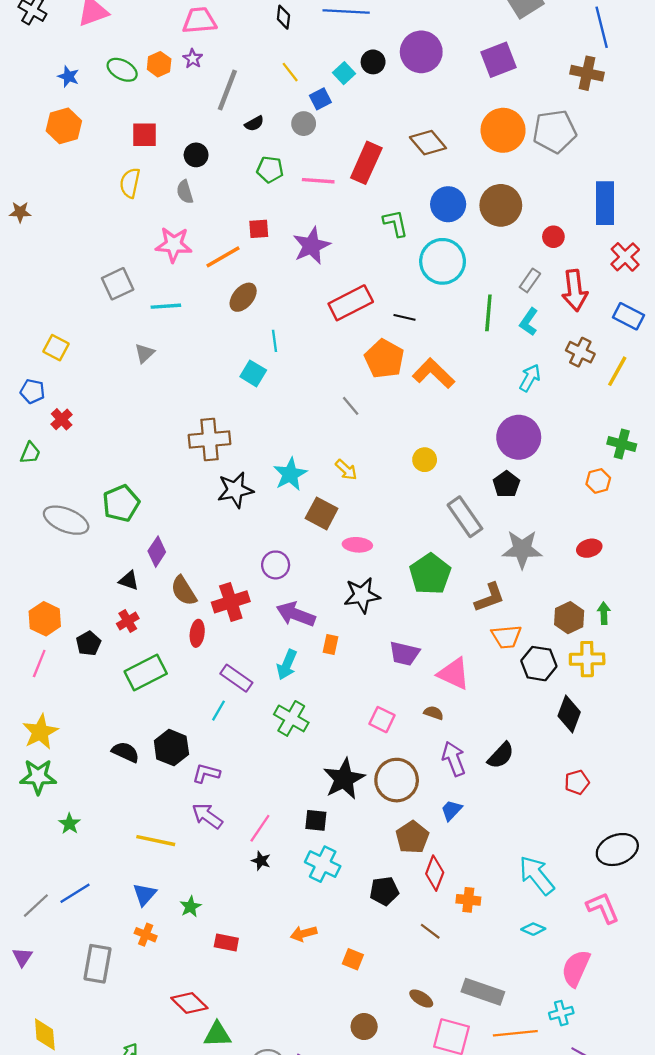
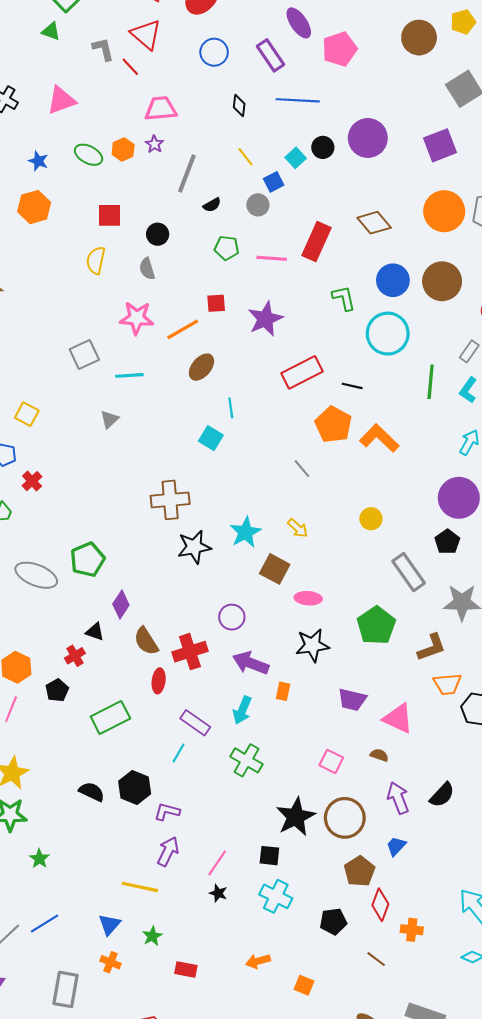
red cross: (128, 621) -> (75, 656), moved
purple arrow: (207, 816) -> (168, 851), turned 80
yellow line: (156, 841) -> (140, 887), moved

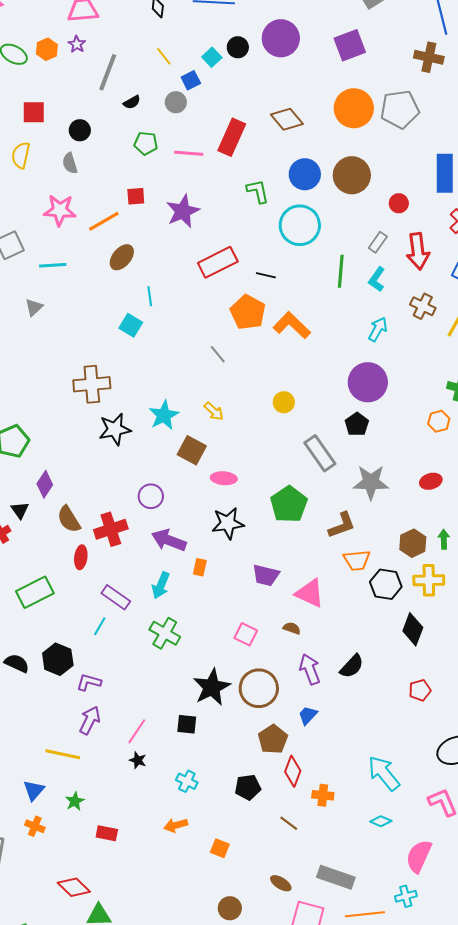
black triangle: (95, 632) -> (20, 510), turned 36
cyan cross: (276, 896) -> (187, 781), moved, size x0.7

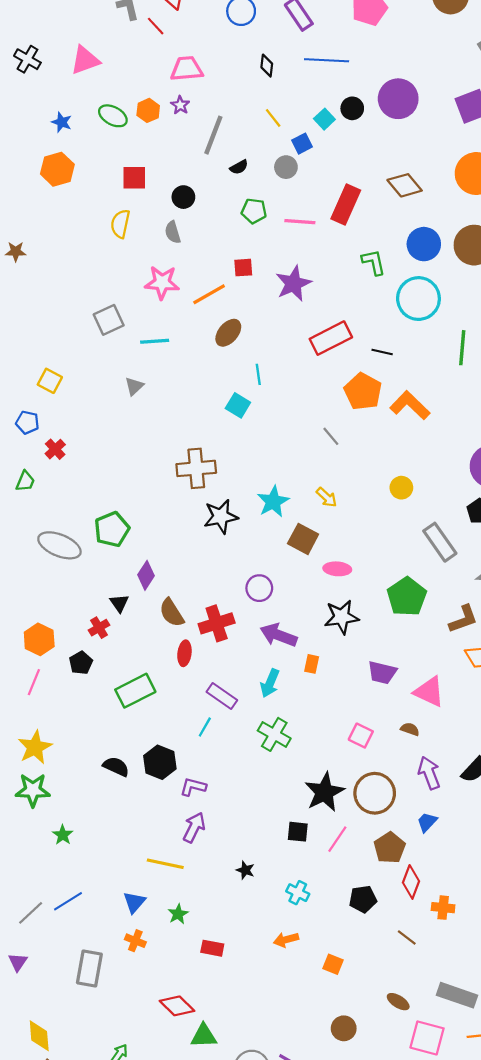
pink line: (137, 731) -> (337, 839), moved

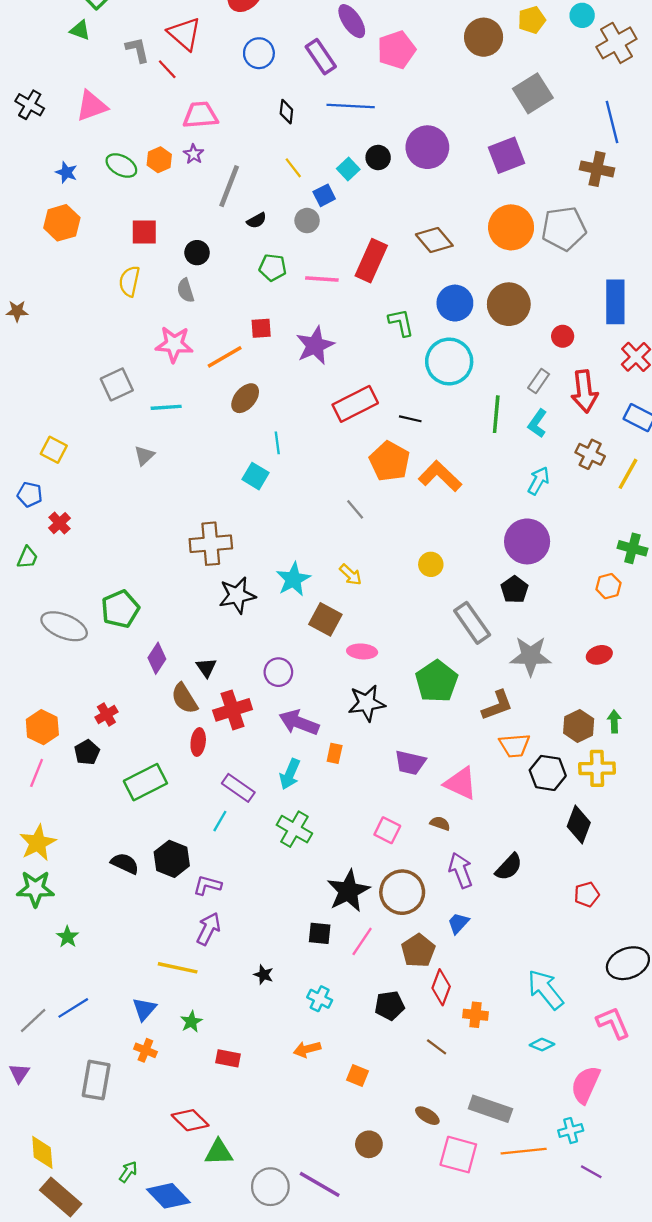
black triangle: (119, 603) -> (206, 668), moved

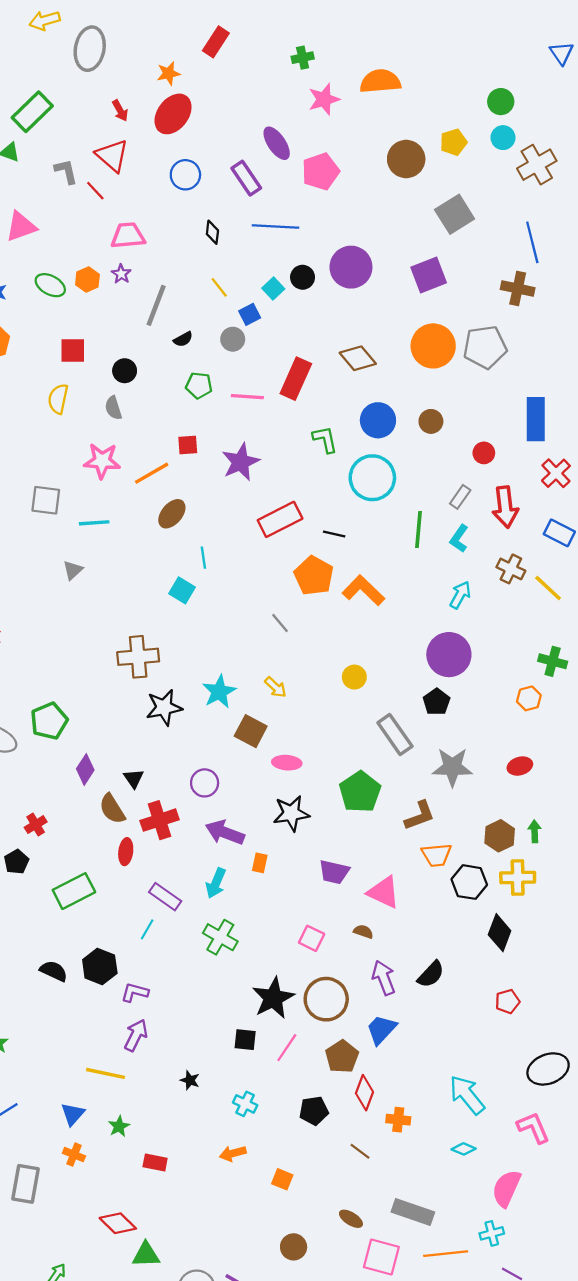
brown circle: (509, 304) -> (431, 421), size x0.6
gray square: (117, 384) -> (46, 500), turned 32
yellow line: (628, 474) -> (548, 588), turned -76
blue trapezoid: (458, 923) -> (381, 1030), size x1.4

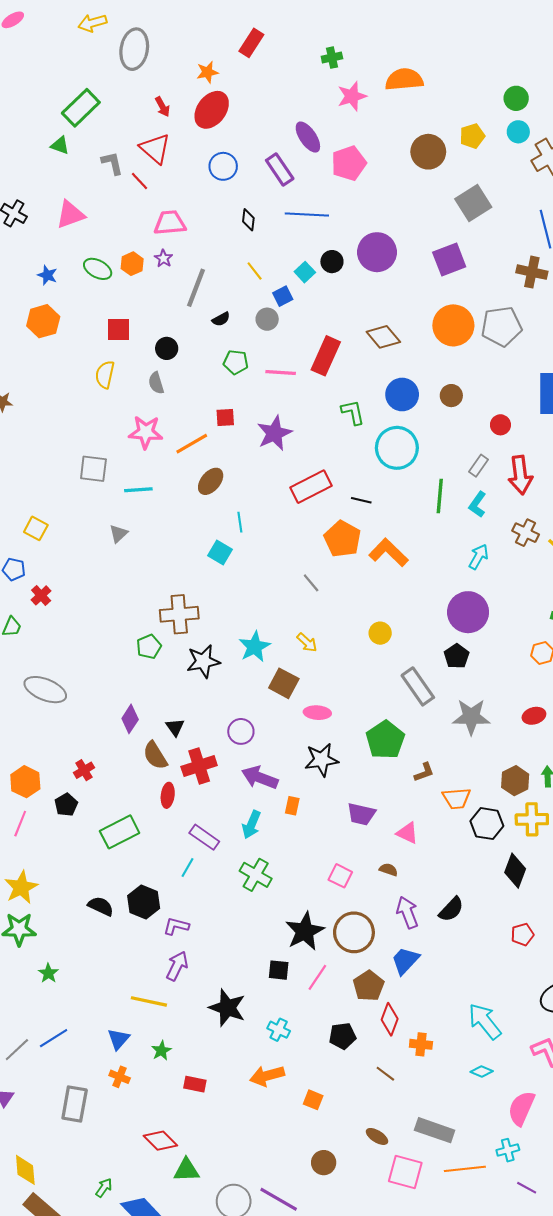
green pentagon: (49, 721) -> (149, 647), moved, size x0.7
brown L-shape: (420, 816) -> (424, 772), moved, size x0.7
pink triangle: (384, 892) -> (407, 833), size x0.7
black star: (190, 1080) -> (227, 1008), size x2.0
orange arrow: (233, 1153) -> (267, 1076), size x1.4

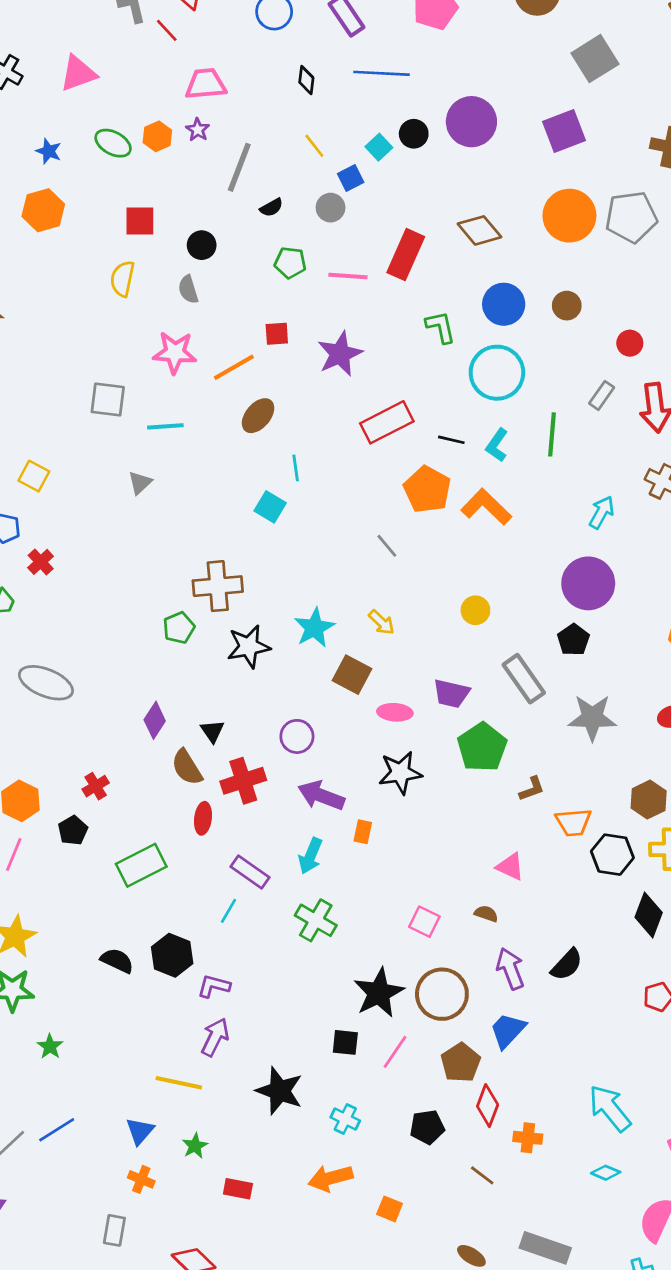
cyan L-shape: (477, 504) -> (497, 445), moved
purple trapezoid: (361, 814) -> (451, 693), moved
gray rectangle: (75, 1104) -> (114, 1230), moved, size x0.7

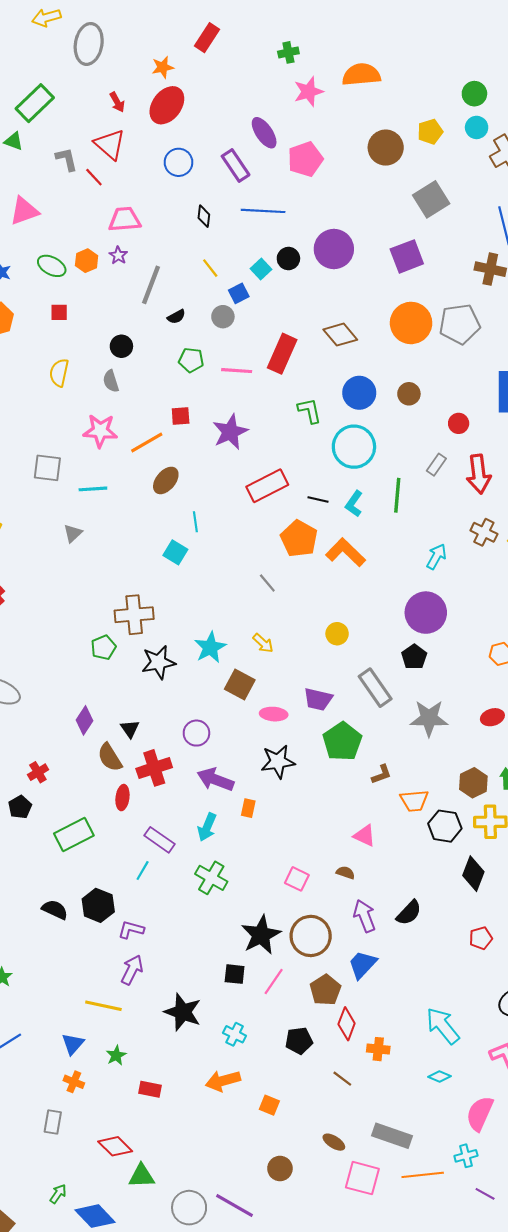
red square: (140, 221) -> (59, 312), moved, size x0.7

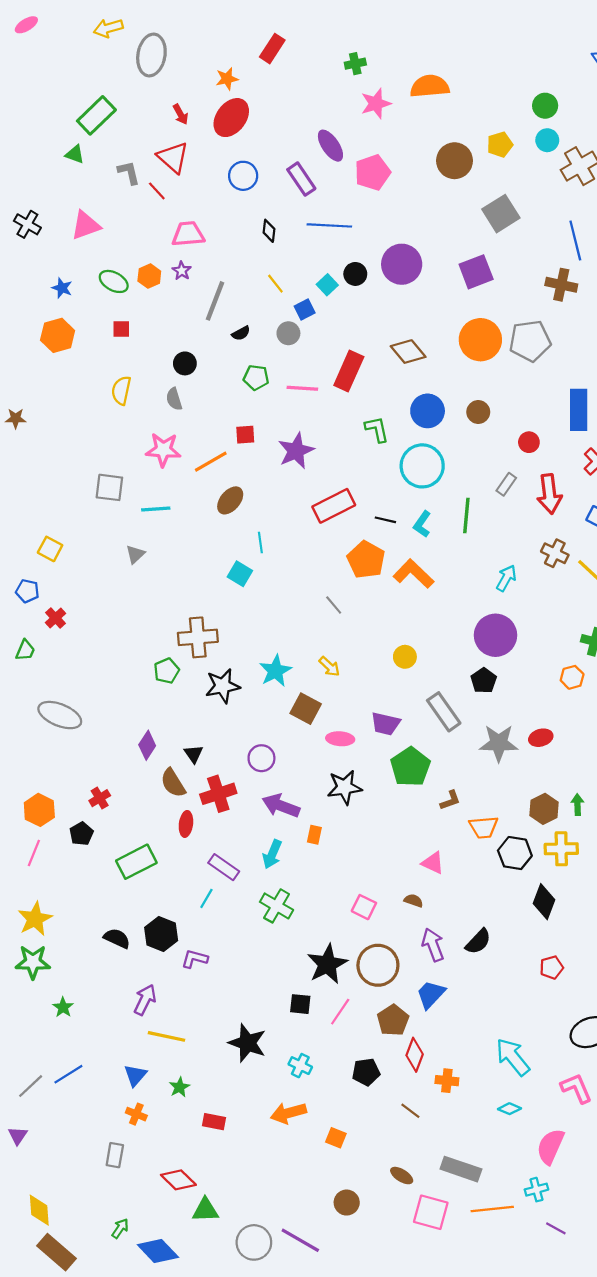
red ellipse: (492, 717) -> (541, 738), moved
purple arrow: (132, 970) -> (145, 1000), moved

